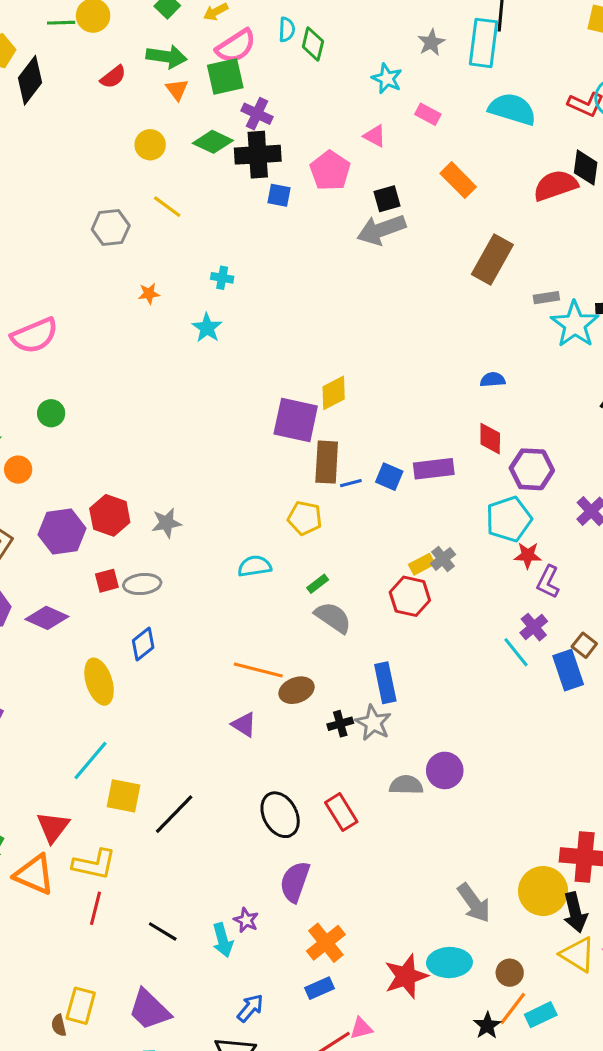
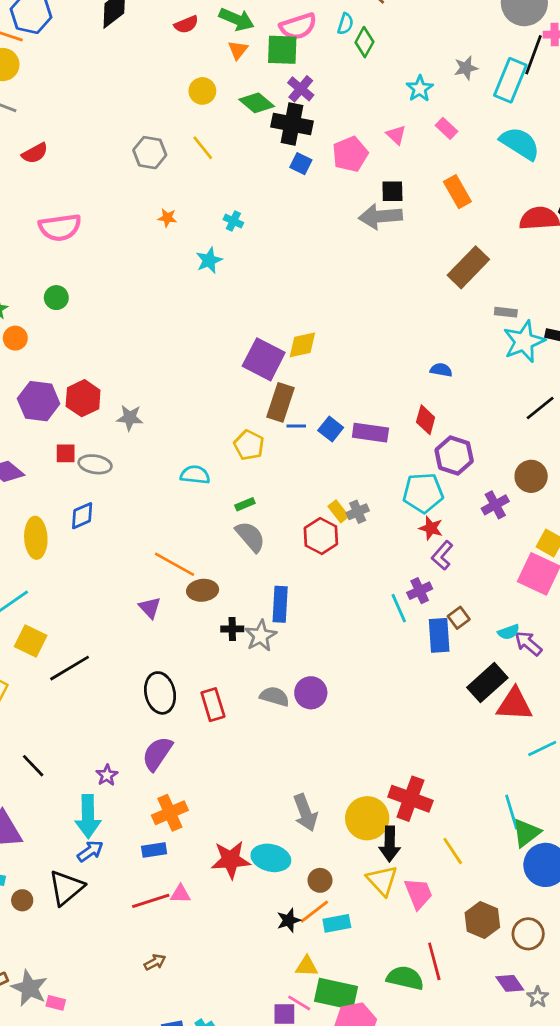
yellow rectangle: (422, 564) -> (338, 511), turned 65
cyan arrow: (223, 940) -> (88, 816), moved, size x1.4

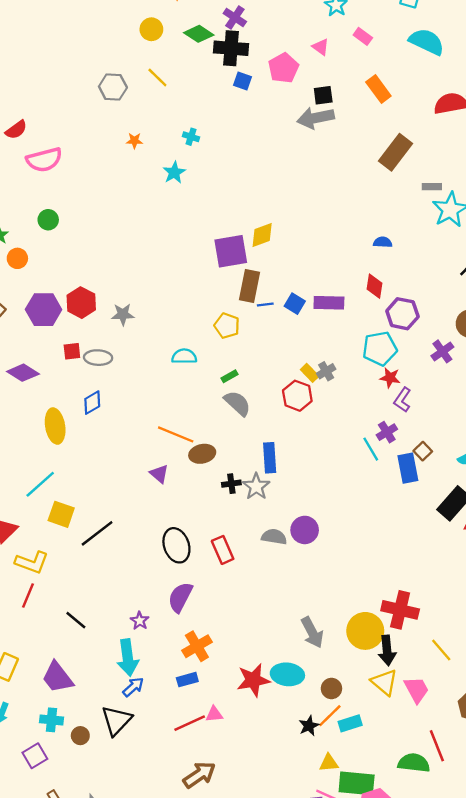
red semicircle: (35, 153) -> (16, 130), moved
purple square: (264, 359) -> (231, 251), turned -30
brown arrow: (155, 962) -> (199, 775), size x1.8

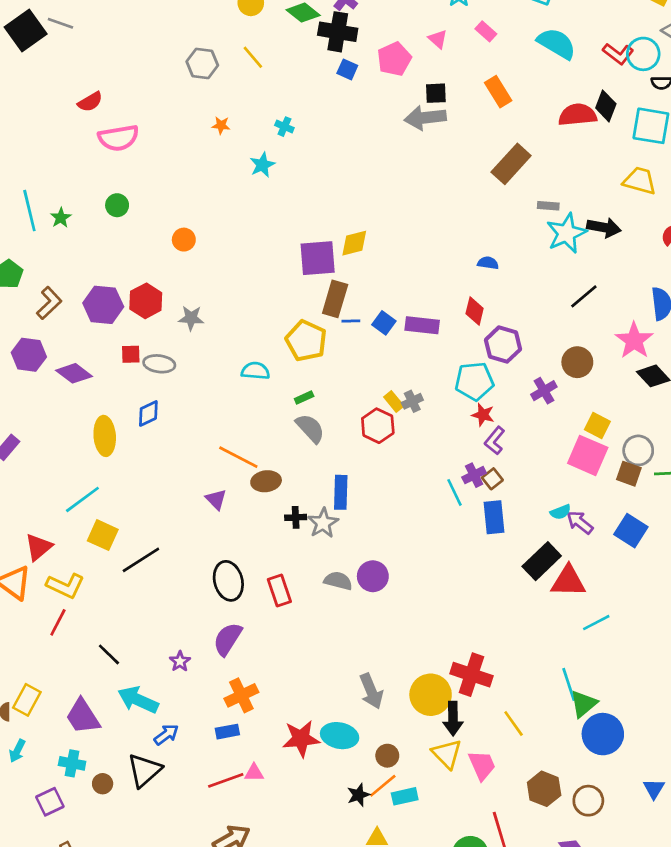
orange circle: (17, 258) -> (184, 240), moved
yellow pentagon: (227, 326) -> (306, 341), size x1.4
brown square: (423, 451) -> (492, 479), moved
cyan arrow: (128, 658) -> (138, 700), moved, turned 117

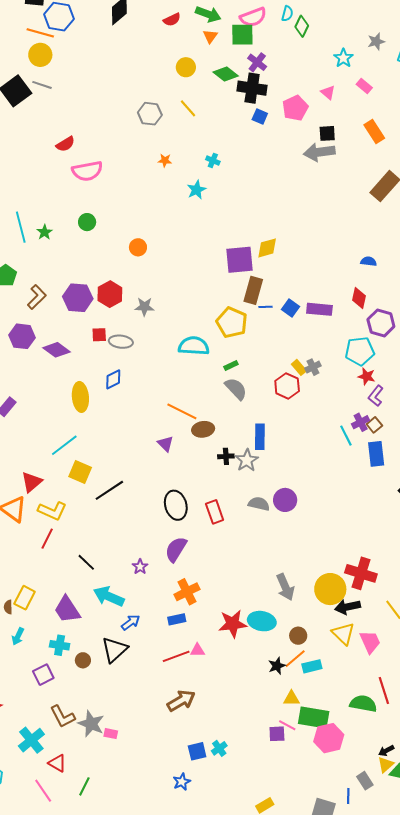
cyan semicircle: (255, 371) -> (194, 346), size x1.4
black arrow: (453, 719) -> (348, 607), turned 80

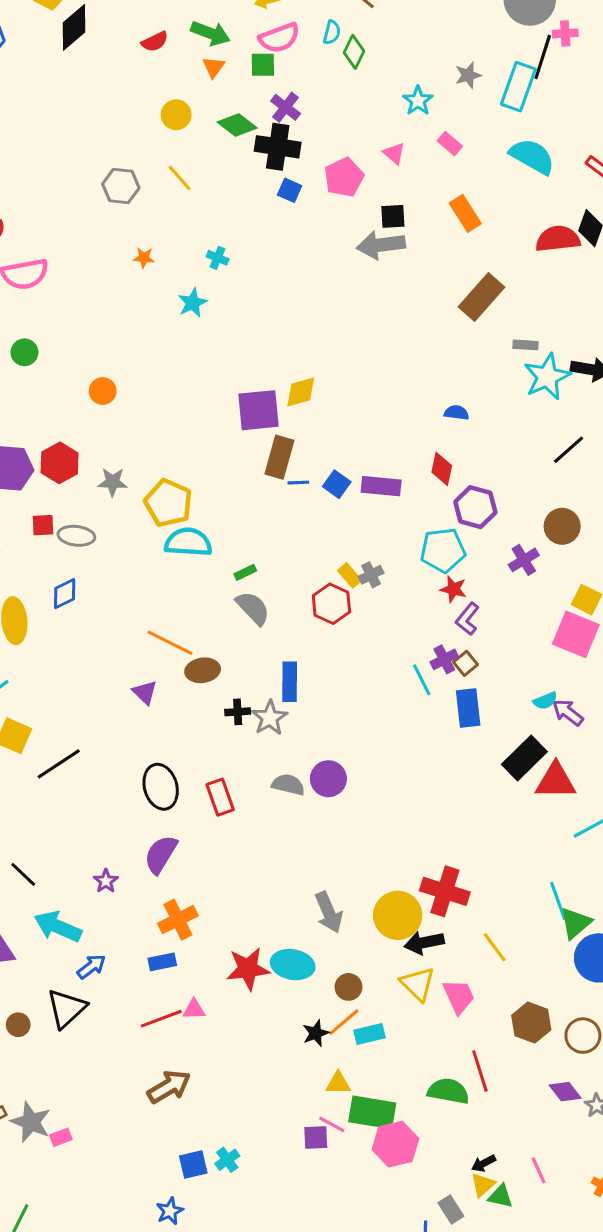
green square: (242, 35) -> (263, 65), size x0.7
yellow pentagon: (232, 322) -> (168, 503), moved
pink rectangle: (111, 734) -> (61, 1137), turned -32

